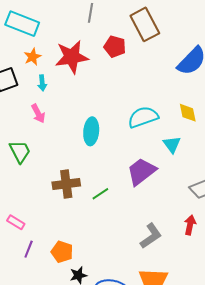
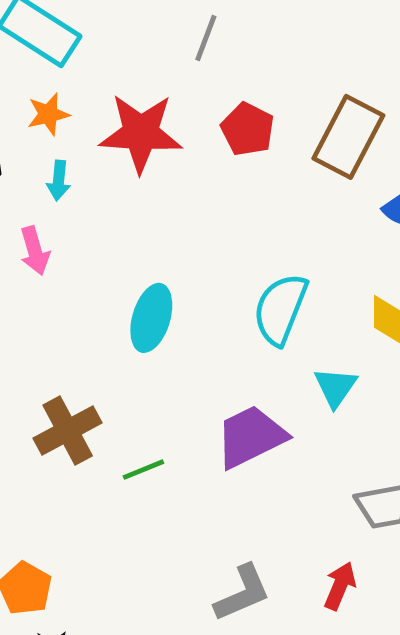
brown rectangle: (145, 24) -> (348, 137), moved, turned 44
cyan semicircle: (143, 117) -> (280, 309), turned -60
brown cross: (66, 184) -> (68, 431), turned -32

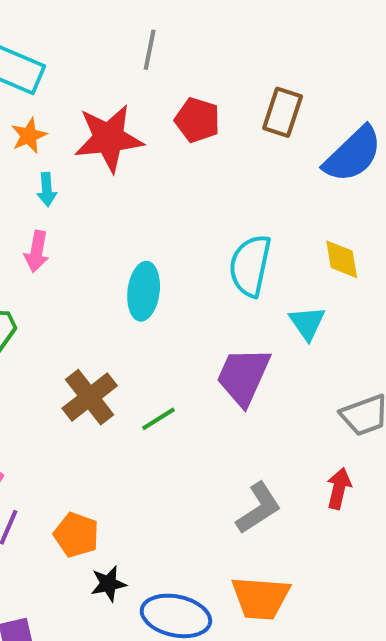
brown rectangle: (348, 137) -> (283, 112), size x0.7
pink arrow: (35, 251) -> (37, 252), turned 36
purple trapezoid: (251, 437) -> (243, 376), turned -30

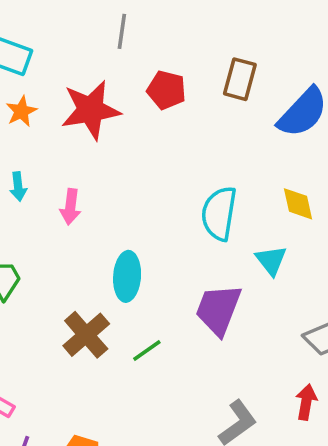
cyan arrow: (47, 190) -> (18, 186), moved
pink arrow: (37, 252) -> (70, 207), moved
cyan ellipse: (144, 291) -> (127, 276), moved

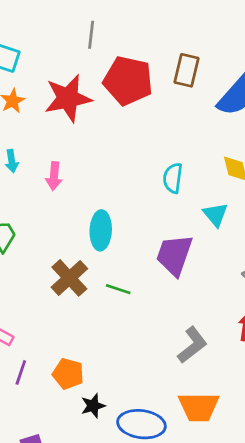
red pentagon: (166, 90) -> (128, 81), size x1.6
cyan semicircle: (219, 213) -> (173, 178), size x0.7
green line: (147, 350) -> (118, 289), turned 55

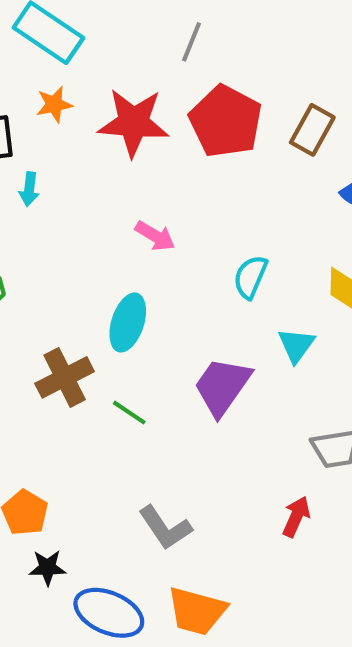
pink arrow: (54, 176) -> (155, 236), moved, turned -80
gray L-shape: (192, 345) -> (165, 528), moved, turned 78

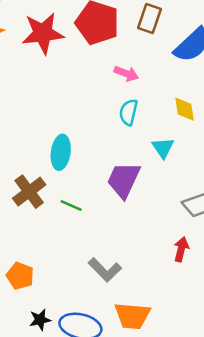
pink arrow: (155, 236) -> (126, 74), moved
black star: (47, 568) -> (40, 320), moved

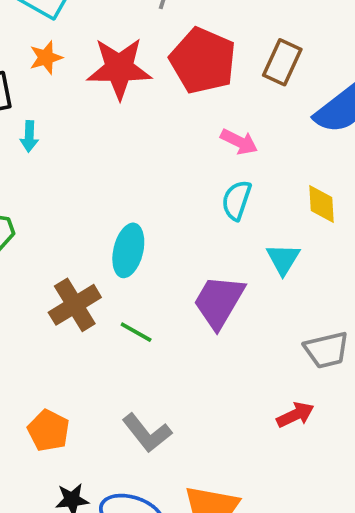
red arrow: (181, 249) -> (295, 415), turned 45
gray L-shape: (105, 270) -> (147, 433), moved

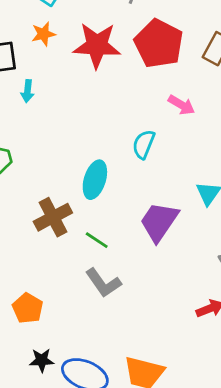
cyan semicircle: (236, 200) -> (144, 144), moved
gray L-shape: (147, 433) -> (103, 283), moved

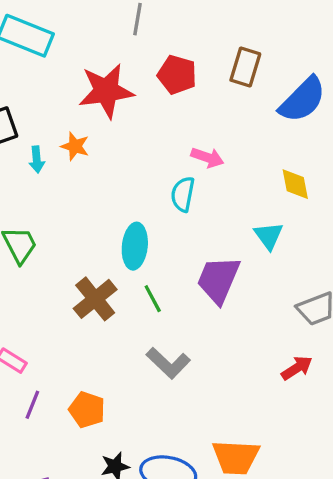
orange star: (43, 34) -> (75, 146), moved, turned -30
red pentagon: (159, 44) -> (177, 75), size x0.7
pink arrow: (181, 105) -> (207, 157), moved
green line: (97, 240) -> (153, 299), moved, turned 40

